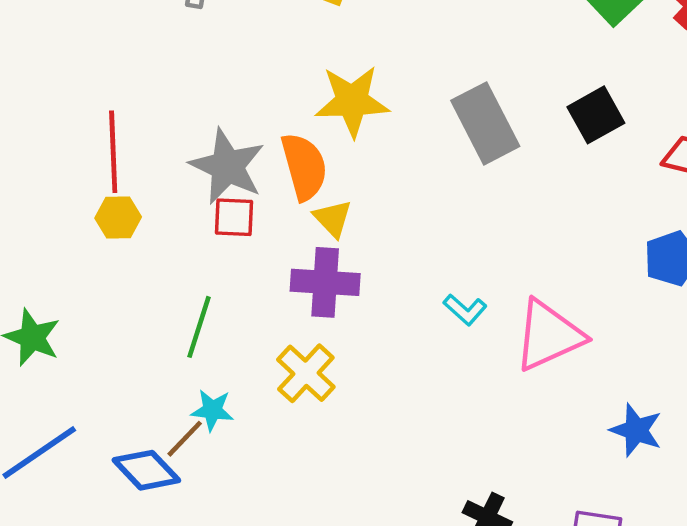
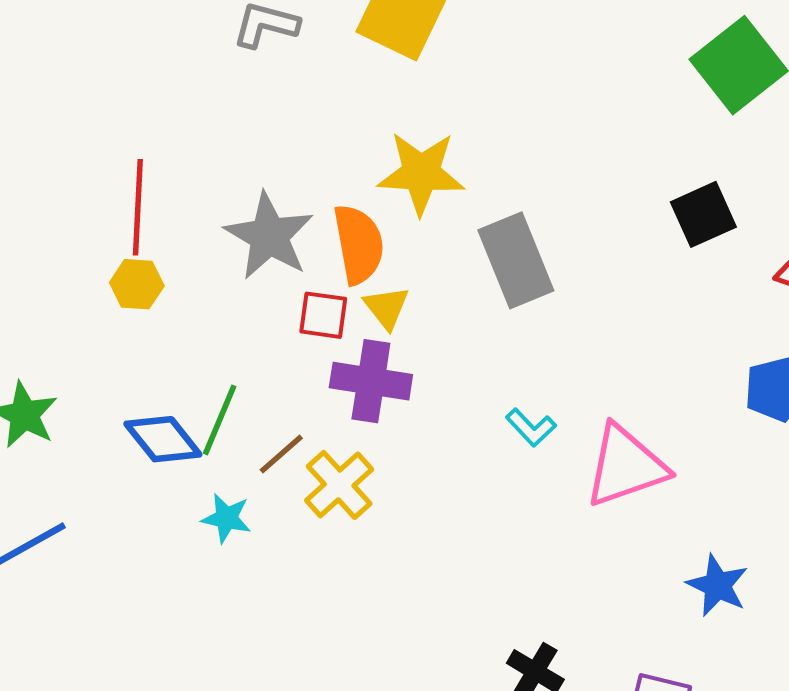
gray rectangle: (485, 123) -> (516, 260), moved
red square: (234, 217) -> (323, 315), moved
brown line: (185, 439) -> (281, 454), moved
blue diamond: (146, 470) -> (163, 439), moved

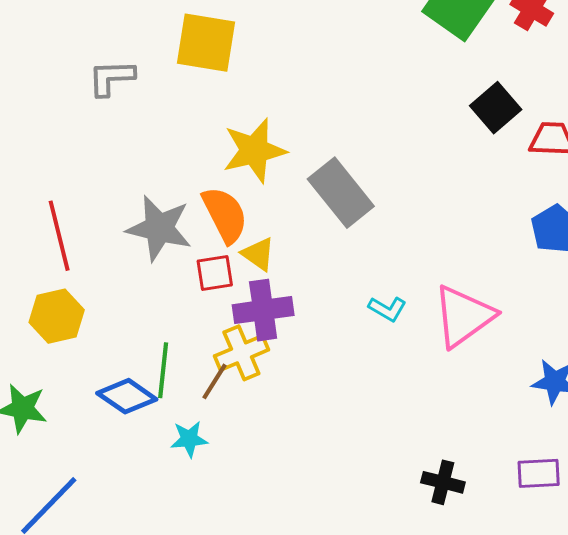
black square: (703, 214) -> (496, 108), moved
yellow hexagon: (137, 284) -> (57, 316), moved, size x1.4
yellow cross: (339, 485) -> (241, 353), moved, turned 36

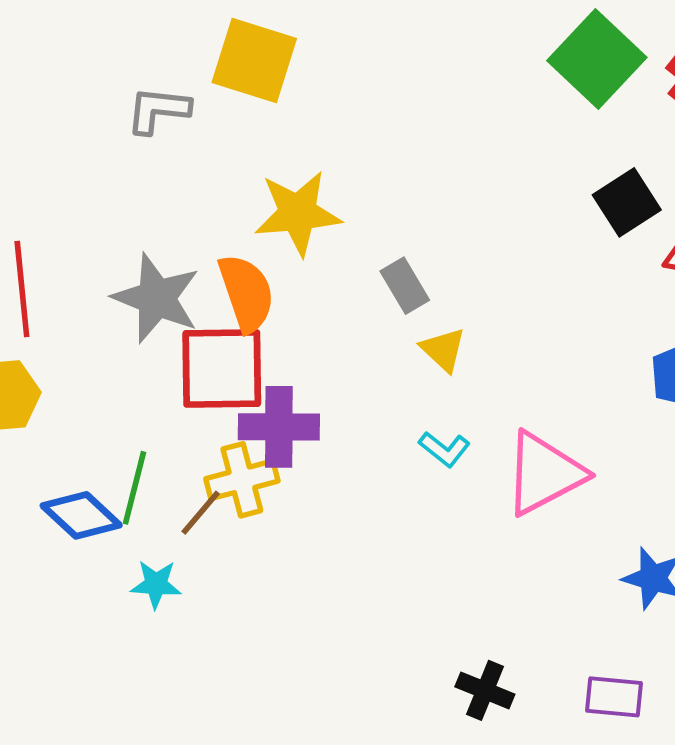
gray L-shape: (111, 78) -> (158, 110), moved
gray rectangle: (341, 193) -> (405, 286), size x0.6
yellow triangle: (258, 254) -> (443, 350), moved
red square: (215, 273) -> (222, 369), size x1.8

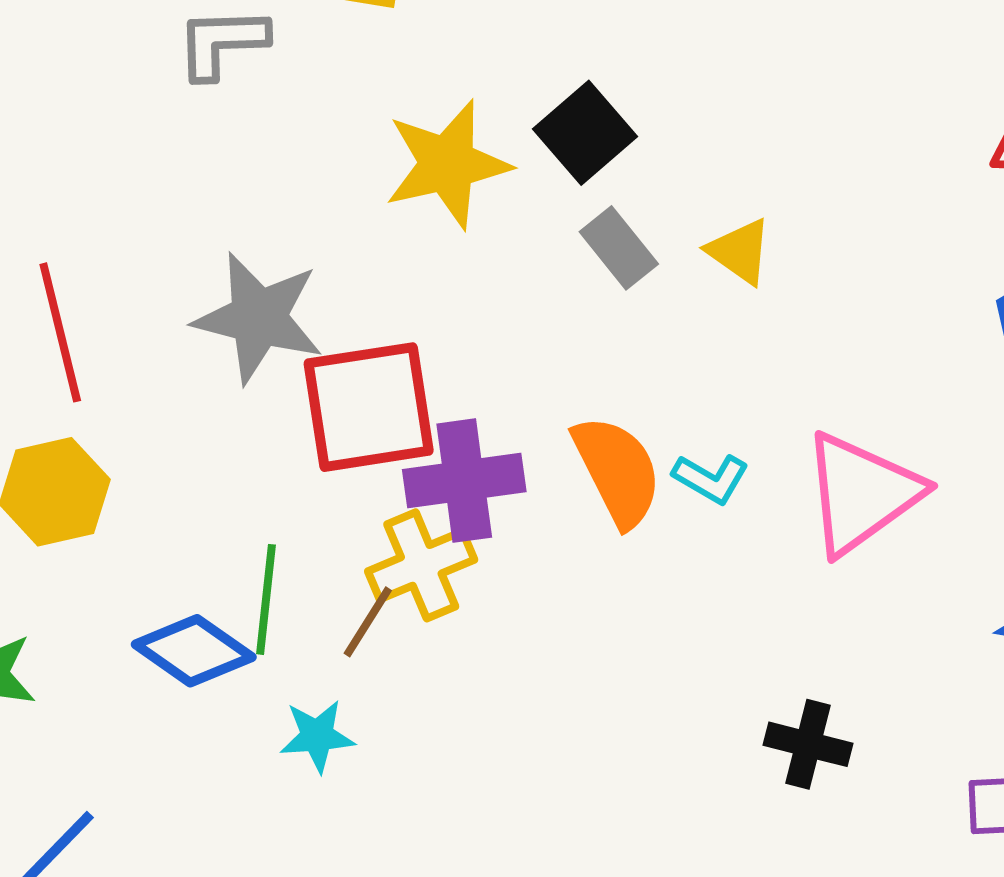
black square: (627, 202) -> (585, 133), moved
orange semicircle: (246, 293) -> (617, 471), moved
yellow triangle: (443, 350) -> (740, 251), moved
black cross: (485, 690) -> (808, 744), moved

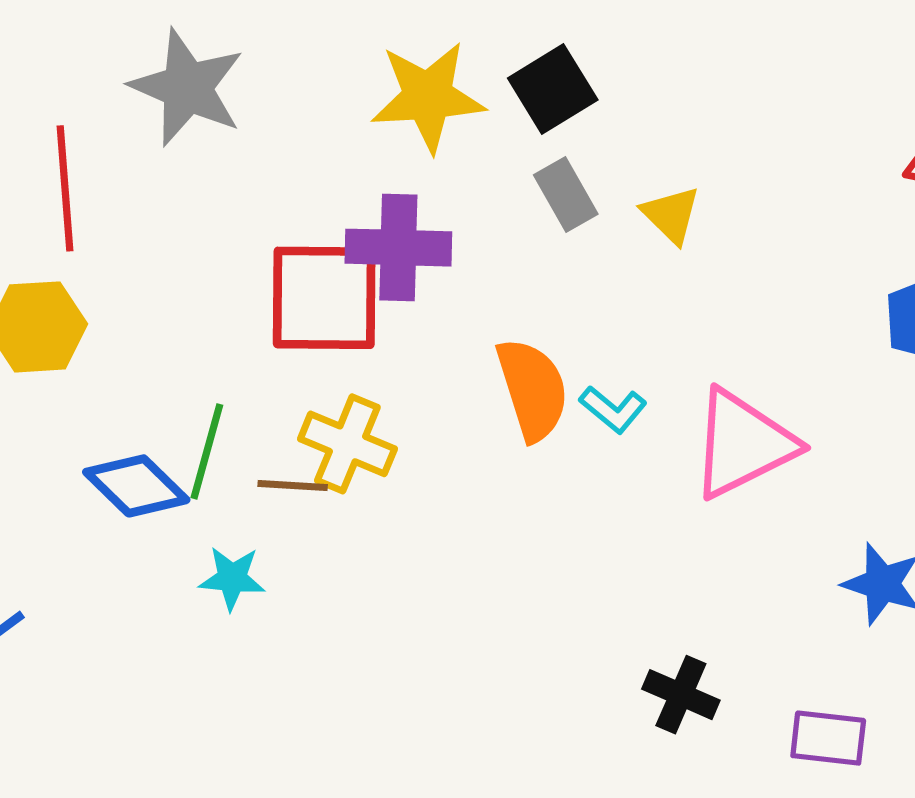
gray star: (258, 318) -> (187, 88), moved
purple cross: (464, 481) -> (398, 248), moved
yellow cross: (421, 565) -> (347, 444), turned 36
brown line: (368, 622) -> (293, 486), turned 52
black cross: (808, 744) -> (681, 695), moved

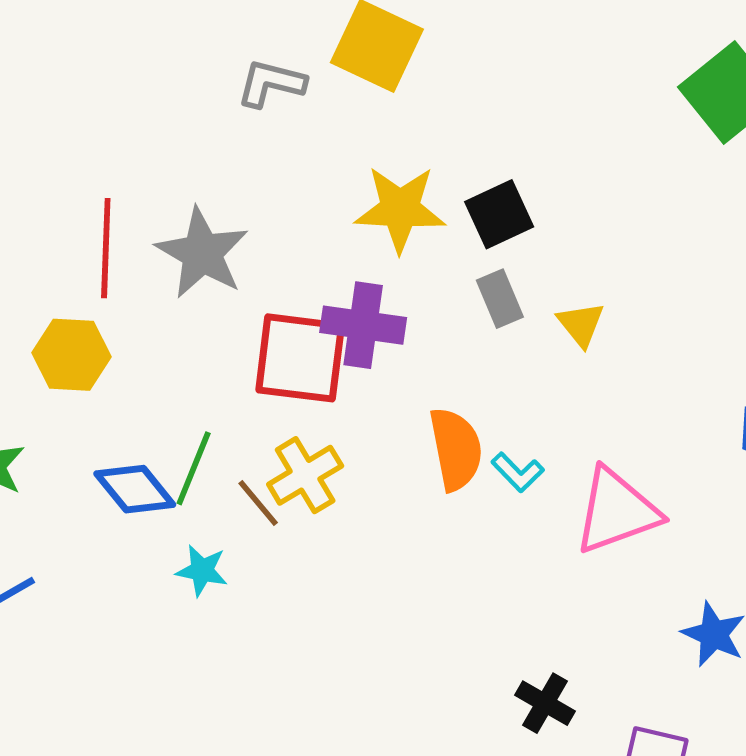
gray star: (187, 88) -> (202, 253), moved
yellow cross: (347, 444) -> (305, 475), turned 30
brown line: (293, 486) -> (258, 503), turned 40

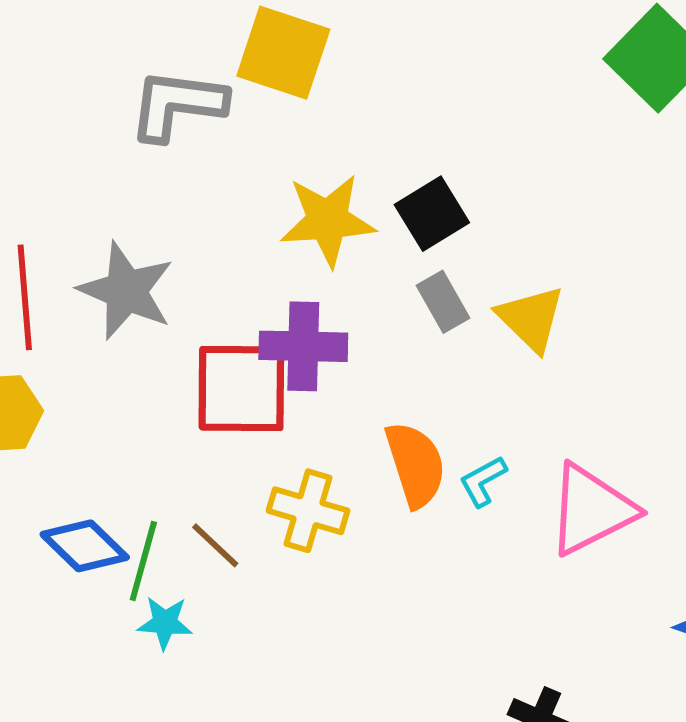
gray L-shape: (271, 83) -> (177, 105), size x1.4
yellow triangle: (581, 324) -> (531, 319), size x1.4
green line: (194, 468) -> (143, 561), moved
cyan L-shape: (518, 472) -> (483, 481), turned 112
yellow cross: (305, 475) -> (308, 511), moved, turned -36

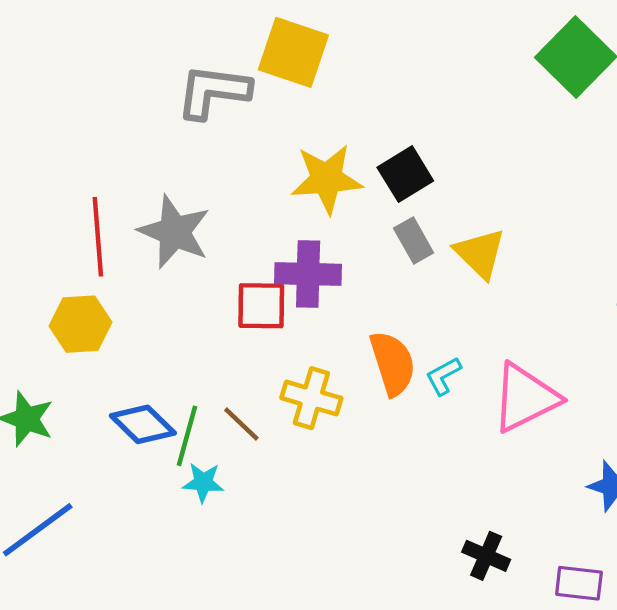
red square: (241, 388) -> (261, 306), size x0.7

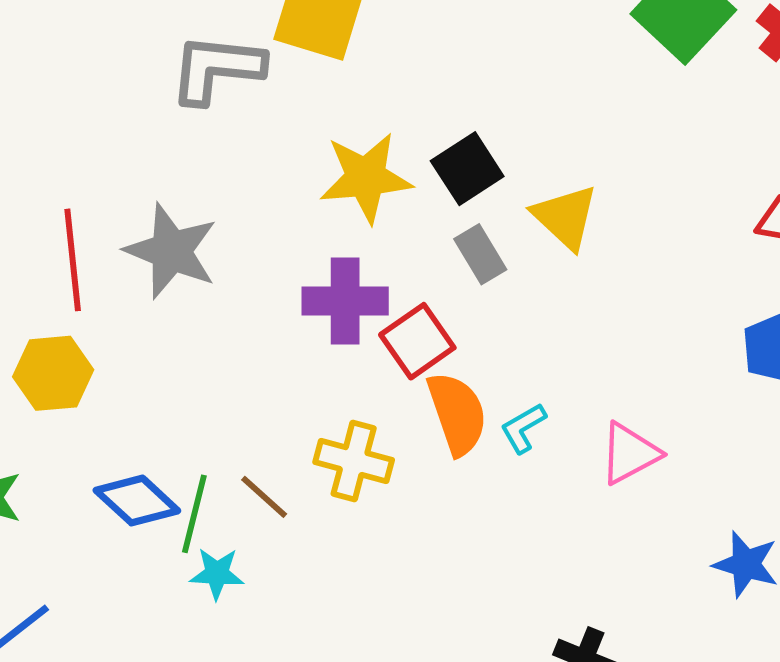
yellow triangle: (480, 253) -> (565, 217), moved
red square: (261, 306) -> (417, 341), moved, turned -34
pink triangle: (525, 398) -> (630, 453), size x0.7

